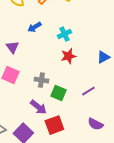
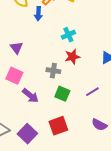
blue arrow: (34, 27) -> (38, 14), moved, turned -56
gray cross: (41, 80) -> (53, 71), moved
purple arrow: (38, 107) -> (30, 96), moved

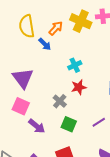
blue arrow: (38, 14) -> (45, 44), turned -48
purple triangle: (16, 48) -> (23, 78), size x1.6
gray cross: (53, 71) -> (60, 101), turned 32

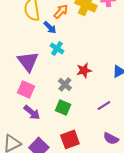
cyan cross: (75, 65) -> (57, 48), moved, turned -32
green square: (69, 124) -> (63, 107), moved
purple arrow: (37, 126) -> (32, 112), moved

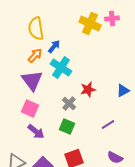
orange arrow: (61, 11) -> (35, 56), moved
blue arrow: (50, 27) -> (54, 46), turned -96
cyan cross: (57, 48) -> (61, 68), size x1.5

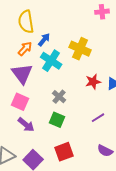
yellow cross: (90, 24) -> (80, 49), moved
red star: (88, 90) -> (93, 82), moved

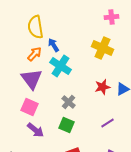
blue arrow: (44, 40) -> (54, 45), turned -72
yellow cross: (80, 49) -> (103, 48), moved

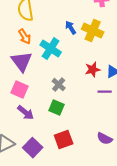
blue arrow: (54, 45) -> (71, 28), moved
orange arrow: (35, 54) -> (25, 37), turned 105
purple line: (108, 123) -> (105, 92), moved, turned 32

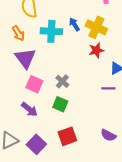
orange arrow: (25, 37) -> (18, 33), moved
cyan cross: (51, 49) -> (51, 31), moved, turned -30
red star: (93, 70) -> (96, 50), moved
pink square: (20, 90) -> (34, 84), moved

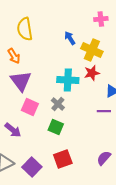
blue arrow: (74, 24) -> (70, 38), moved
cyan cross: (51, 31) -> (68, 80), moved
purple arrow: (29, 109) -> (13, 130), moved
purple semicircle: (108, 135) -> (104, 158), turned 105

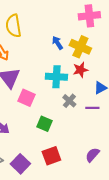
pink cross: (101, 19) -> (89, 16), size x1.5
blue arrow: (70, 38) -> (57, 43), moved
gray cross: (58, 104) -> (69, 101), moved
pink square: (30, 107) -> (26, 98), moved

